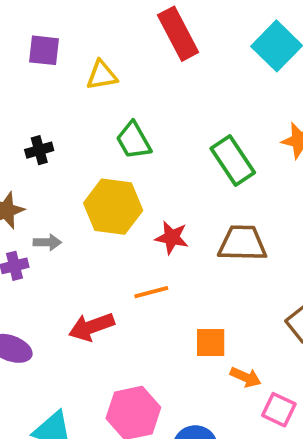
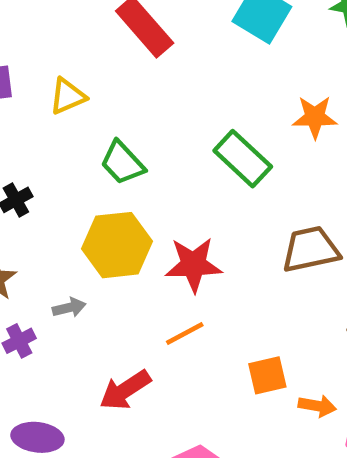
red star: (172, 238) -> (193, 265), size x1.4
gray arrow: (47, 242) -> (69, 308), moved
brown trapezoid: (242, 243) -> (311, 249), moved

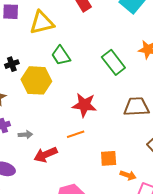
yellow triangle: (68, 96) -> (42, 23), size x1.5
yellow hexagon: (117, 245) -> (36, 80), moved
gray arrow: (69, 308) -> (25, 135), moved

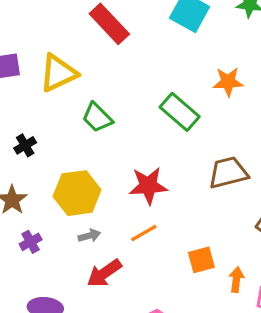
yellow hexagon: (36, 80) -> (77, 193), moved
gray arrow: (25, 135) -> (89, 236), moved
orange arrow: (128, 175) -> (236, 280), turned -91

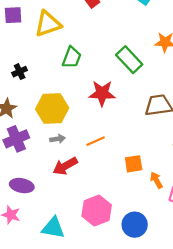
green trapezoid: (97, 117) -> (72, 57), turned -120
red star: (148, 186) -> (102, 93), moved
purple cross: (31, 242) -> (16, 139), size x1.6
orange arrow: (236, 280) -> (156, 180), turned -42

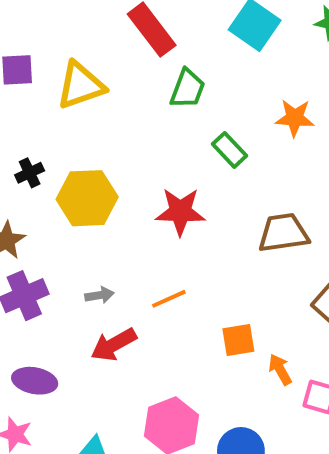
green trapezoid: (72, 57) -> (188, 89), moved
green rectangle: (129, 60) -> (229, 150), size x0.7
yellow hexagon: (52, 108) -> (87, 198), moved

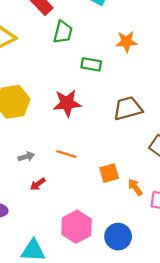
green rectangle: (229, 150) -> (91, 64), turned -30
orange line: (169, 299) -> (66, 154), turned 48
red arrow: (114, 345) -> (38, 184), size x0.6

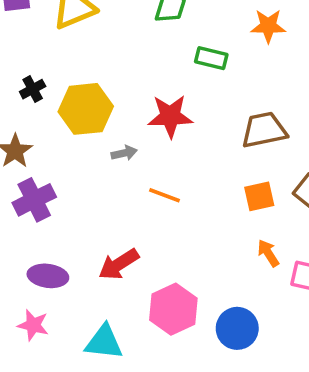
gray arrow: (26, 157) -> (124, 153), moved
orange square: (109, 173) -> (259, 196), moved
red arrow: (38, 184) -> (119, 264), moved, size x1.6

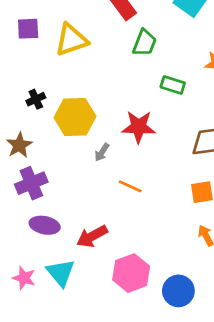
gray arrow: (124, 153) -> (102, 152), turned 132
purple ellipse: (48, 276) -> (45, 225), moved
cyan triangle: (104, 342) -> (61, 273), moved, turned 40

